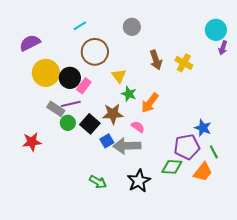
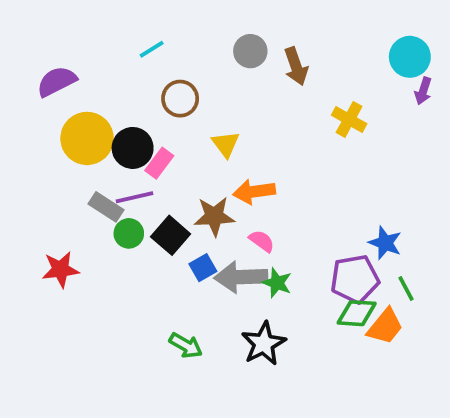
brown circle: (95, 52) -> (180, 99), size x0.7
brown arrow: (156, 60) -> (296, 66), moved
green star: (129, 94) -> (277, 283), moved
orange arrow: (150, 103) -> (254, 192), moved, turned 45
green diamond: (172, 167) -> (357, 313), moved

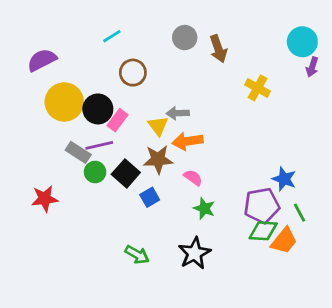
yellow triangle: (226, 144) -> (158, 126), moved
gray arrow: (241, 277) -> (178, 113), moved, size x0.6

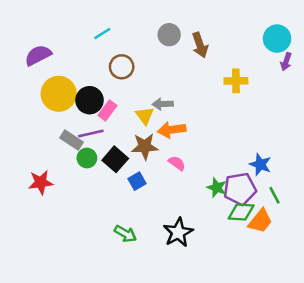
yellow cross: (258, 88) -> (236, 81), turned -30
green star: (204, 208) -> (217, 188), moved

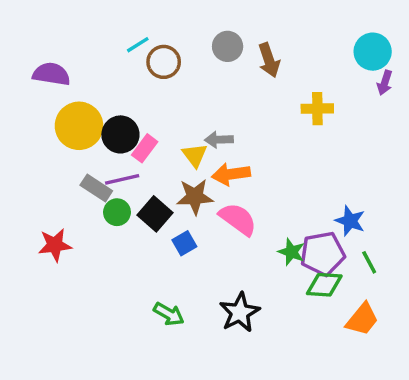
purple semicircle: (38, 55) -> (51, 74), turned 36
brown circle: (122, 67) -> (164, 62), moved
pink semicircle: (177, 163) -> (238, 219), size x1.6
orange trapezoid: (260, 221) -> (362, 319), moved

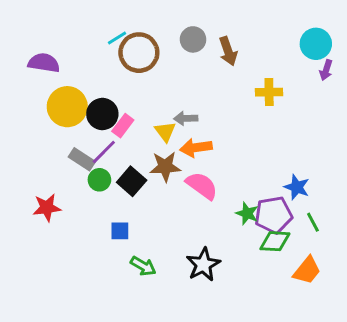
brown circle: (164, 62) -> (139, 53), size x1.4
purple line: (122, 179) -> (104, 152), turned -32
blue square: (184, 243) -> (120, 231), moved, turned 30

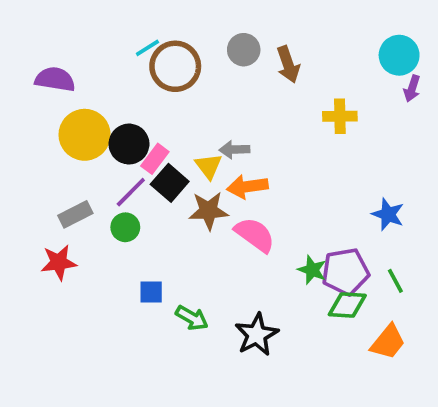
gray rectangle: (82, 159) -> (75, 214), moved, turned -60
black square: (132, 181) -> (170, 183), moved
blue star: (297, 187) -> (388, 214), moved
green arrow: (143, 266) -> (192, 318), moved

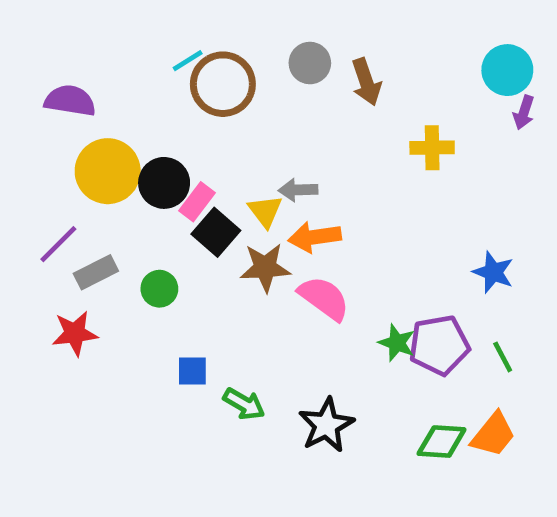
purple line: (131, 192) -> (58, 244), moved
green diamond: (347, 305) -> (442, 442), moved

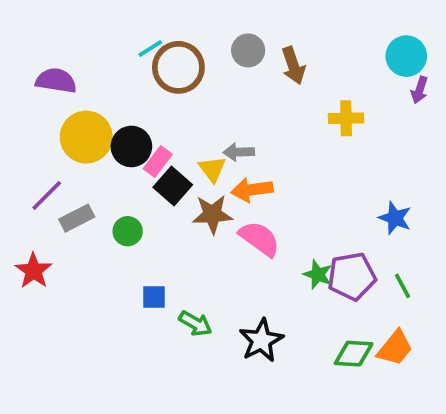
red star: (75, 333) -> (33, 271), moved, turned -30

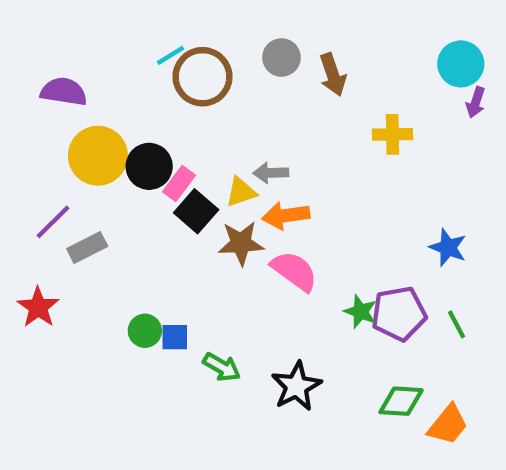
yellow triangle: (212, 169) -> (241, 192), turned 48
green circle: (128, 231) -> (145, 331), moved
orange trapezoid: (395, 348) -> (448, 425), moved

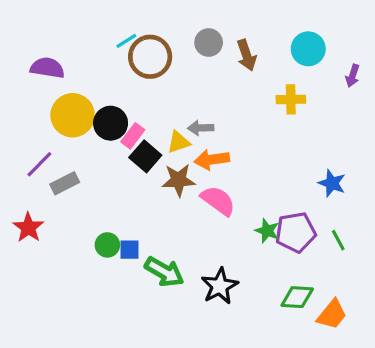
cyan circle: (461, 64) -> (308, 49), moved
green arrow: (222, 367) -> (164, 272), size x1.4

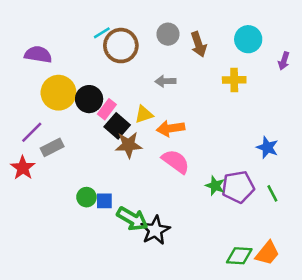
gray arrow: (201, 128) -> (165, 81), moved
brown star: (179, 180) -> (129, 145), moved
red star: (28, 228) -> (23, 168), moved
black star: (220, 286) -> (155, 230), moved
green diamond: (297, 297) -> (239, 256), moved

